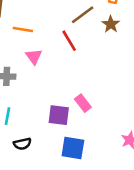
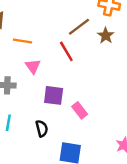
purple square: (59, 115) -> (54, 95), moved
black semicircle: (22, 144) -> (42, 128), moved, turned -91

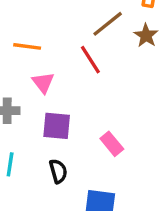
purple square: (54, 95) -> (57, 126), moved

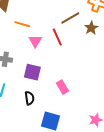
pink triangle: (43, 83) -> (35, 41), moved

